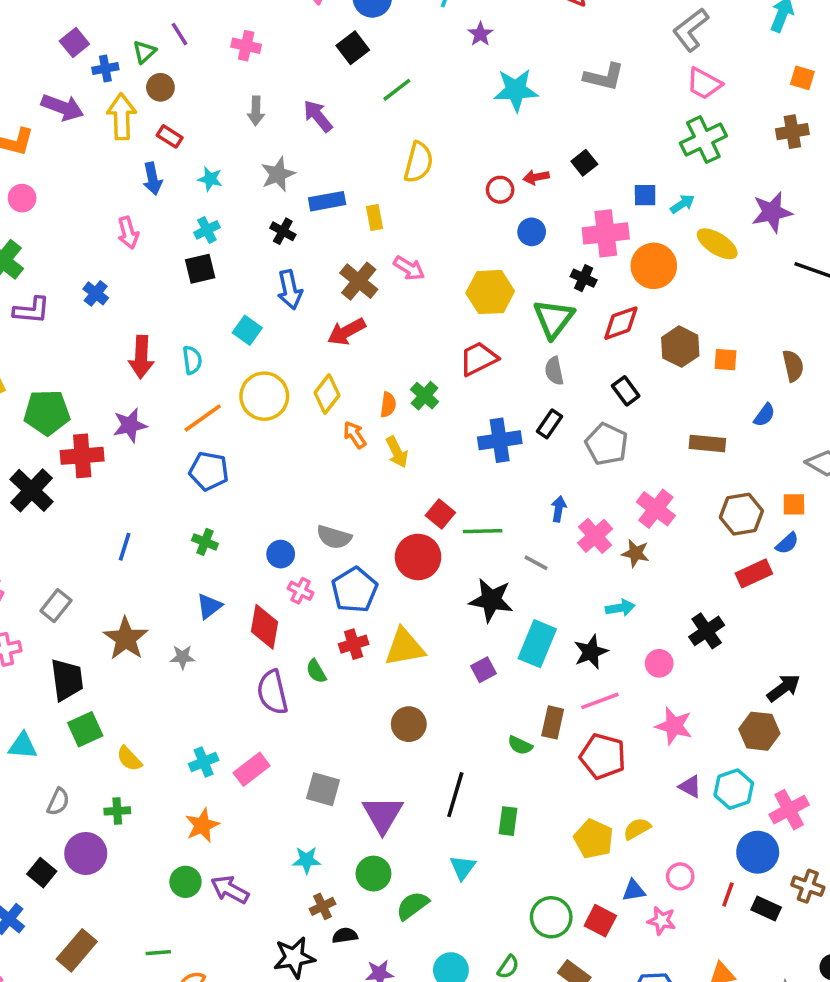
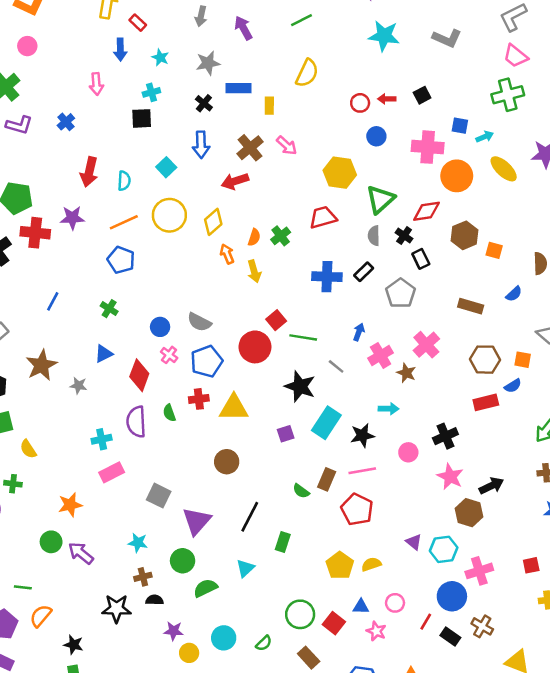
black cross: (584, 278) -> (404, 236), moved
pink star: (674, 726) -> (450, 477), moved
cyan cross: (204, 762) -> (102, 439), moved

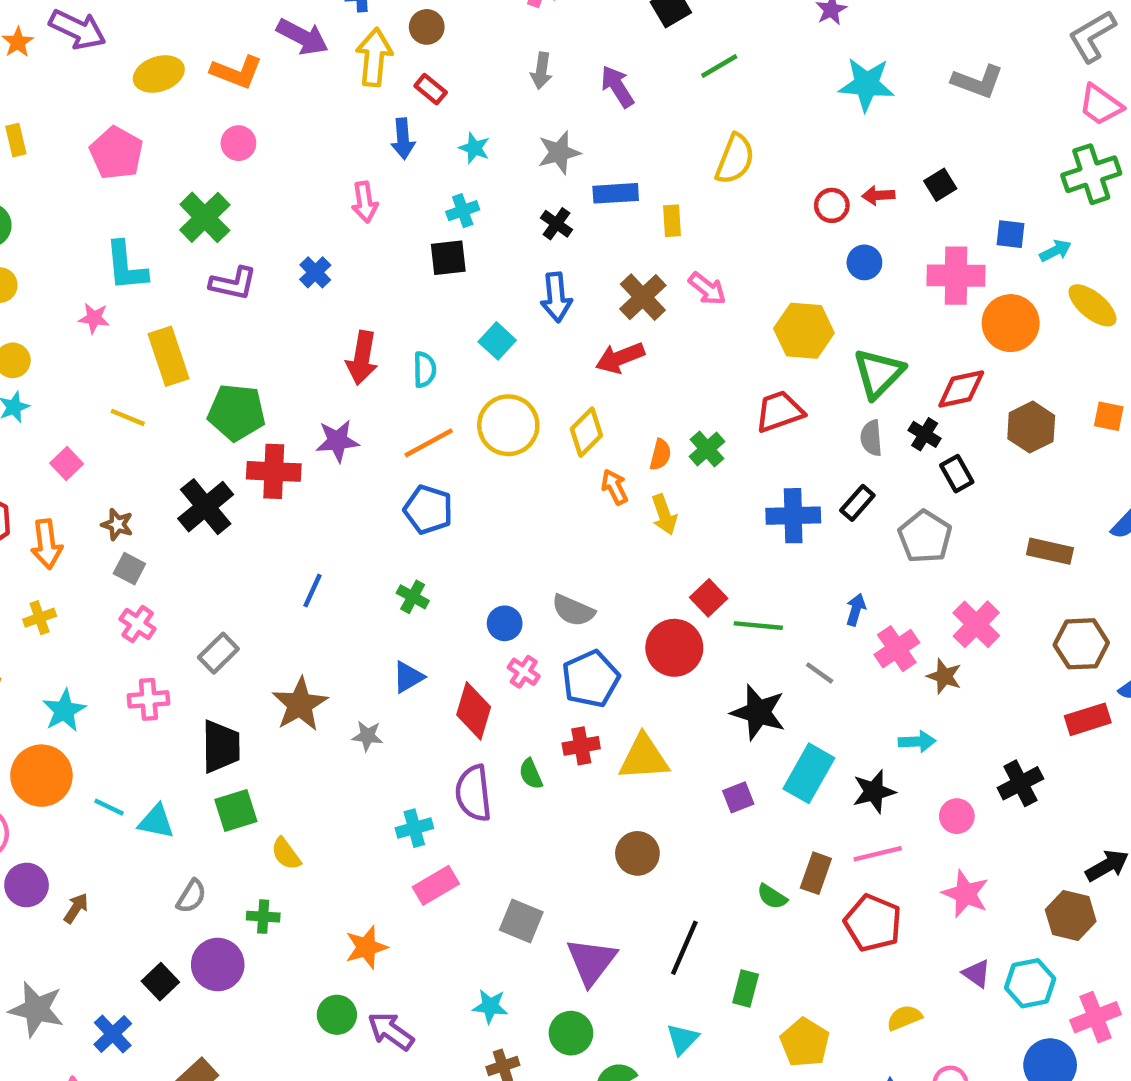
orange square: (494, 250) -> (1109, 416), moved
pink star: (450, 477) -> (966, 894), moved
yellow pentagon: (340, 566) -> (805, 1043), moved

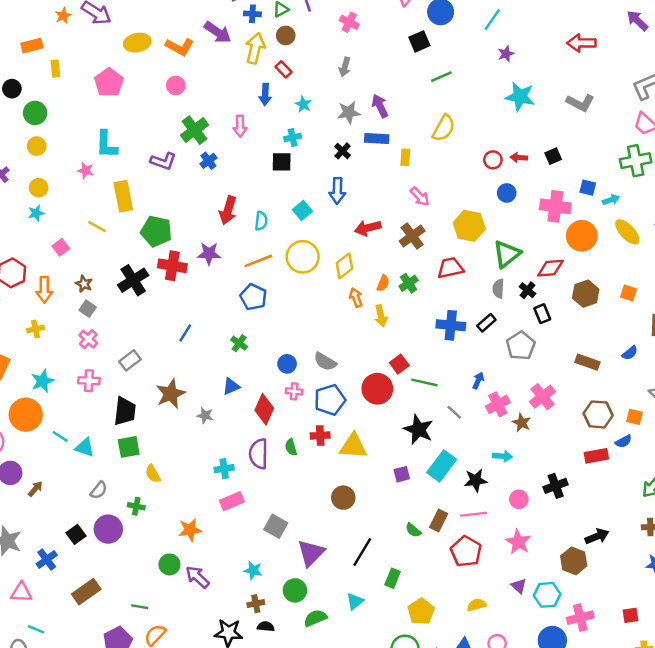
purple arrow: (617, 86) -> (380, 106), moved
green cross: (205, 217) -> (194, 130), moved
brown cross: (643, 297) -> (412, 236), moved
pink cross: (524, 672) -> (294, 391), turned -35

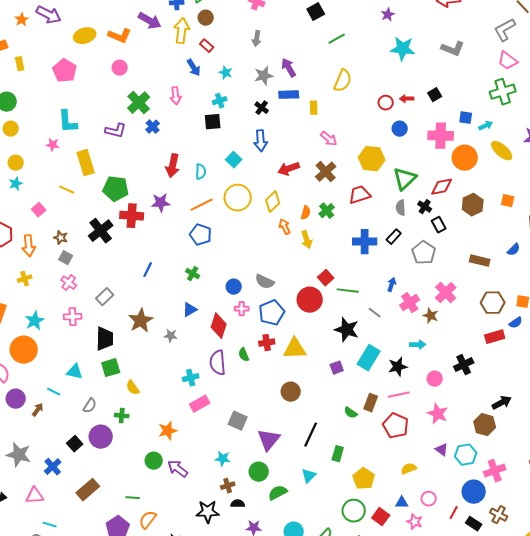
blue arrow: (265, 94) -> (194, 68), turned -30
cyan line: (60, 436) -> (54, 392), moved

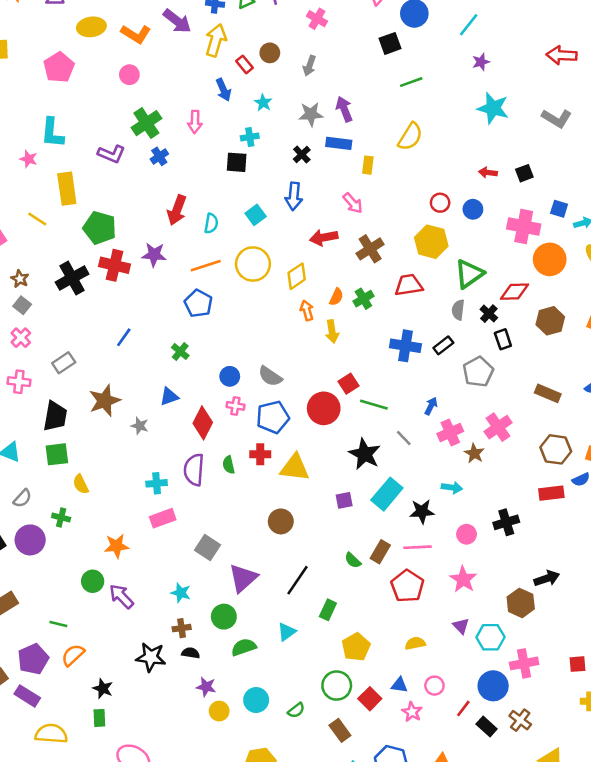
brown circle: (206, 18) -> (270, 53), moved
red circle: (386, 103) -> (440, 203), moved
pink arrow: (329, 139) -> (353, 203), moved

